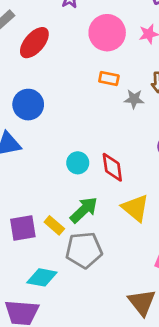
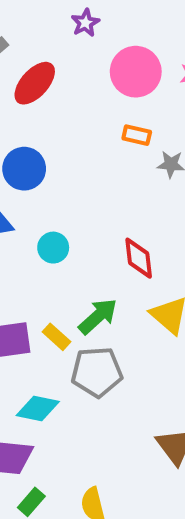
cyan circle: (78, 163) -> (53, 248), moved

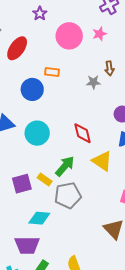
orange rectangle: (137, 135) -> (52, 72), moved
blue circle: (24, 169) -> (32, 89), moved
cyan circle: (53, 248) -> (37, 133), size x1.5

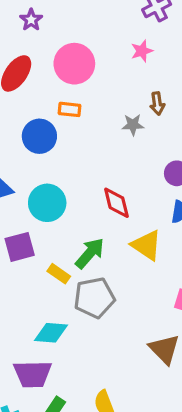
purple star: (40, 14) -> (31, 20), moved
pink circle: (69, 36) -> (74, 64), moved
purple square: (22, 184) -> (20, 247), moved

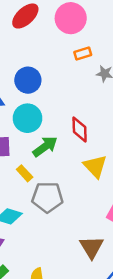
orange rectangle: (70, 109) -> (83, 53), moved, turned -35
blue circle: (39, 136) -> (28, 80), moved
green arrow: (90, 253) -> (45, 147), moved

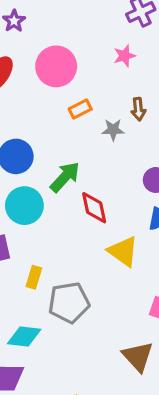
green arrow: (45, 147) -> (65, 177), moved
yellow rectangle: (25, 173) -> (34, 277), turned 70

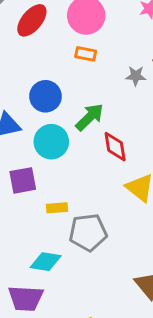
orange rectangle: (80, 109) -> (86, 54), moved, turned 36
yellow rectangle: (34, 277) -> (57, 208), turned 66

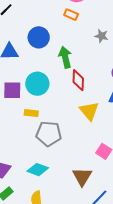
green arrow: (90, 117) -> (65, 57), turned -70
cyan circle: (51, 142) -> (37, 84), moved
cyan diamond: (46, 262) -> (38, 170), moved

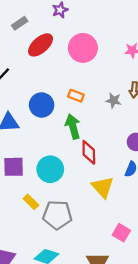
orange rectangle: (71, 15) -> (76, 96), moved
cyan circle: (37, 84) -> (50, 169), moved
yellow rectangle: (31, 113) -> (31, 202), moved, turned 40

